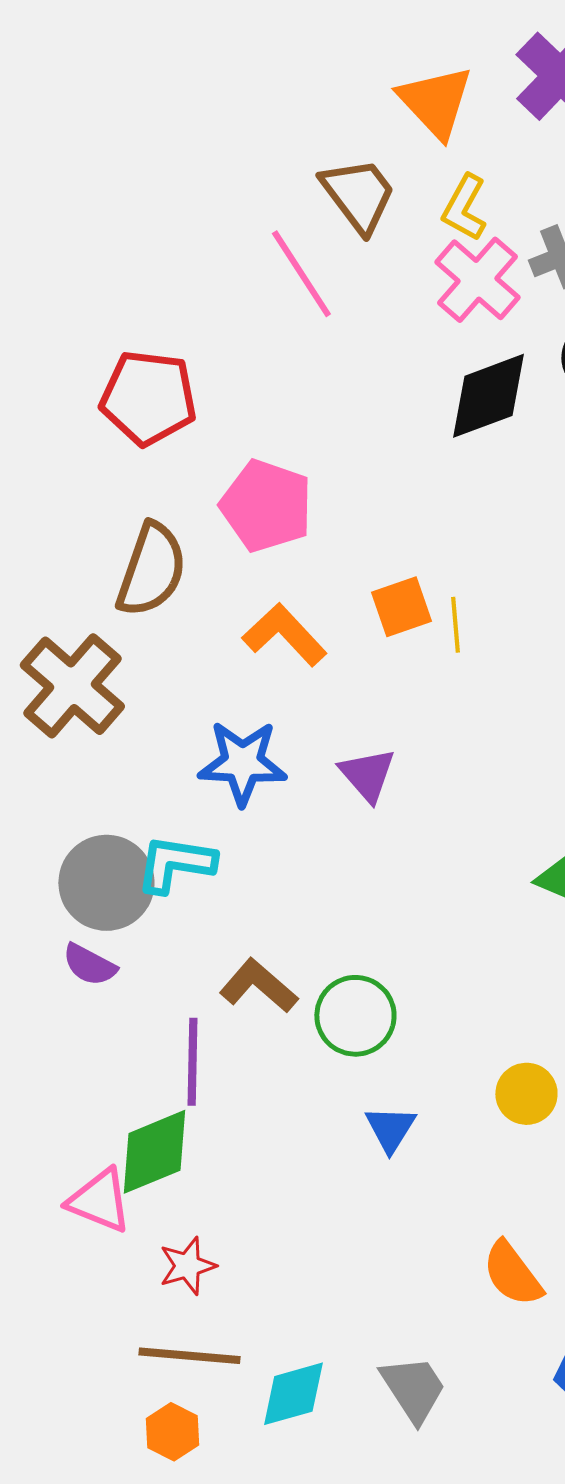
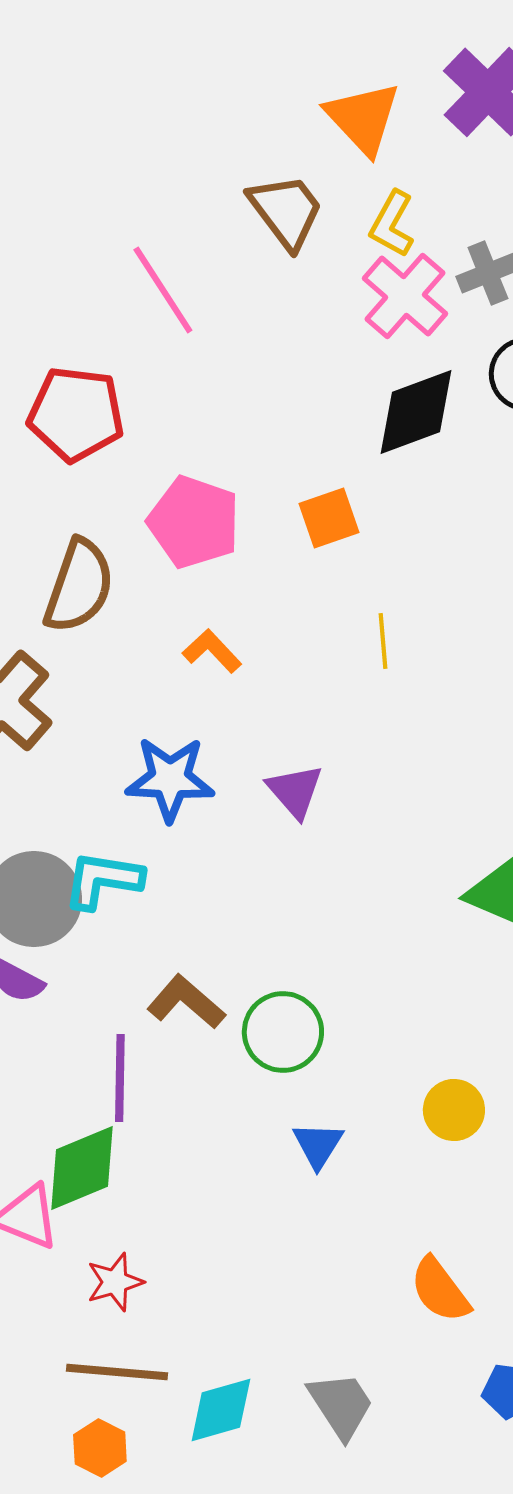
pink line: (301, 274) -> (163, 290), moved
orange square: (401, 607) -> (329, 518), moved
orange L-shape: (284, 635) -> (212, 651), size x0.7

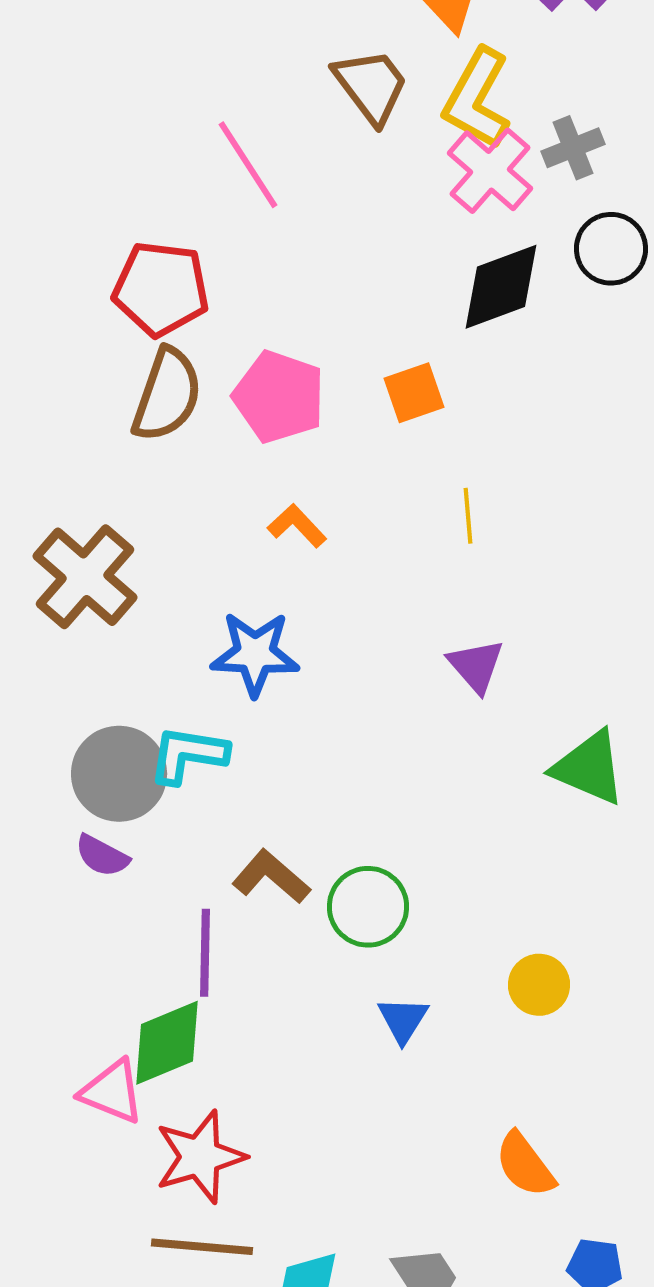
yellow L-shape: (392, 224) -> (477, 99), size x1.5
brown semicircle: (79, 586) -> (167, 395), moved
purple triangle: (295, 791) -> (476, 666), moved
red star: (115, 1282) -> (200, 1157), size x1.6

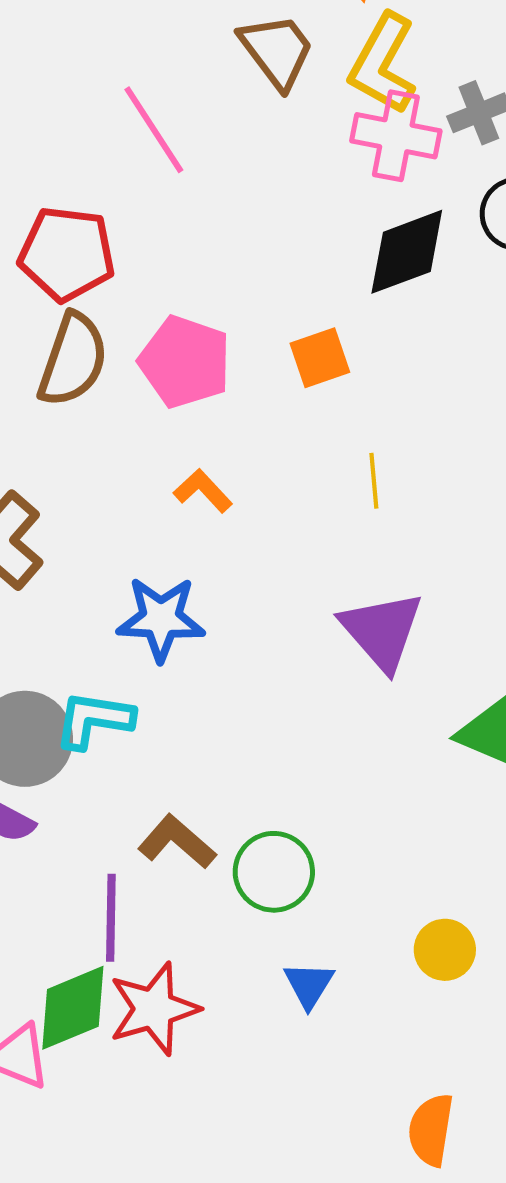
pink cross: (490, 171) -> (396, 136), turned -30
purple triangle: (476, 666) -> (382, 631), size x1.5
red star: (200, 1157) -> (154, 1009), moved
orange semicircle: (525, 1165) -> (431, 1130), turned 46

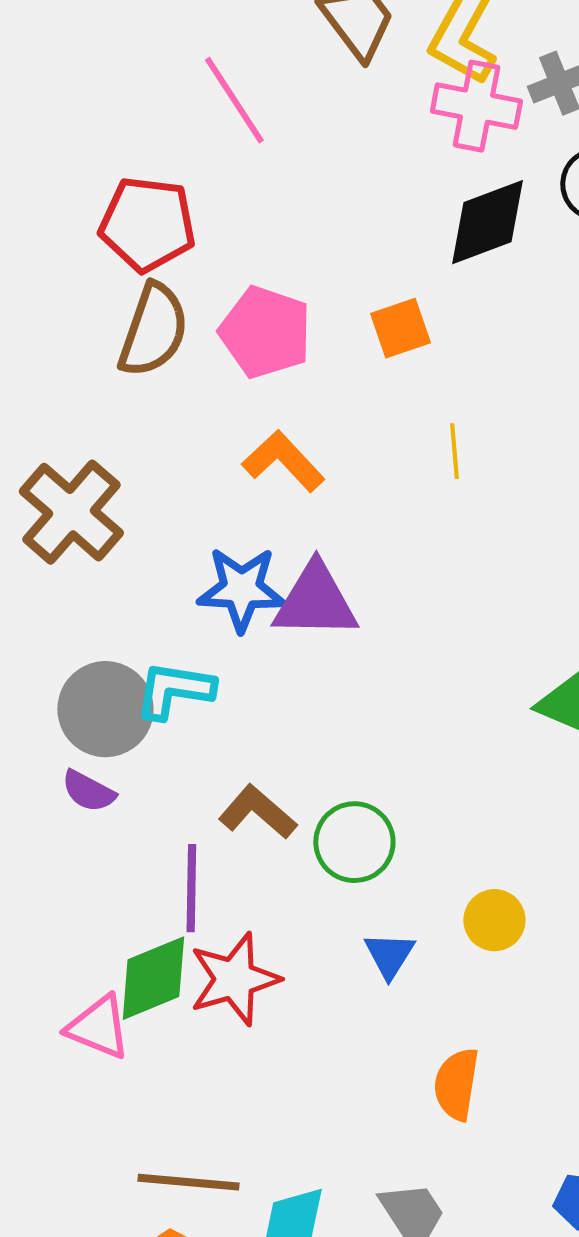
orange L-shape: (203, 491) -> (283, 461), size x1.4
purple triangle: (382, 631) -> (315, 601), moved, turned -48
yellow circle: (445, 950) -> (494, 920), moved
orange semicircle: (431, 1130) -> (456, 1084), moved

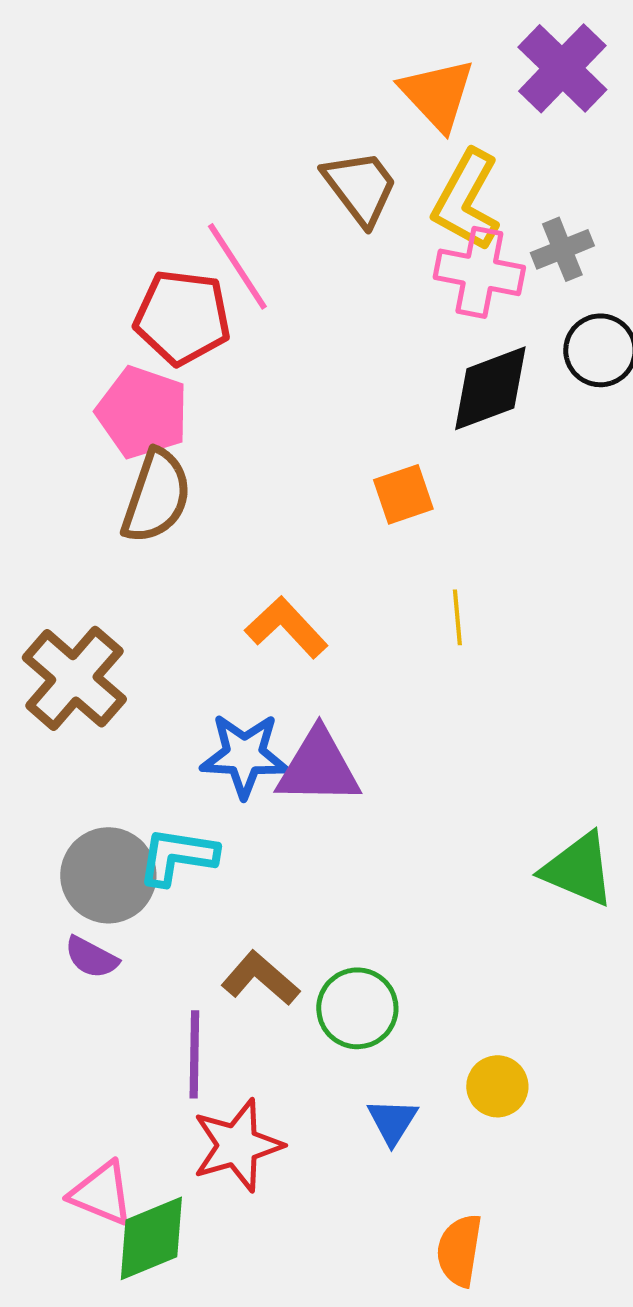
red pentagon: (147, 224) -> (182, 317), moved
pink pentagon: (265, 332) -> (142, 412), moved
green diamond: (153, 978) -> (151, 1238), moved

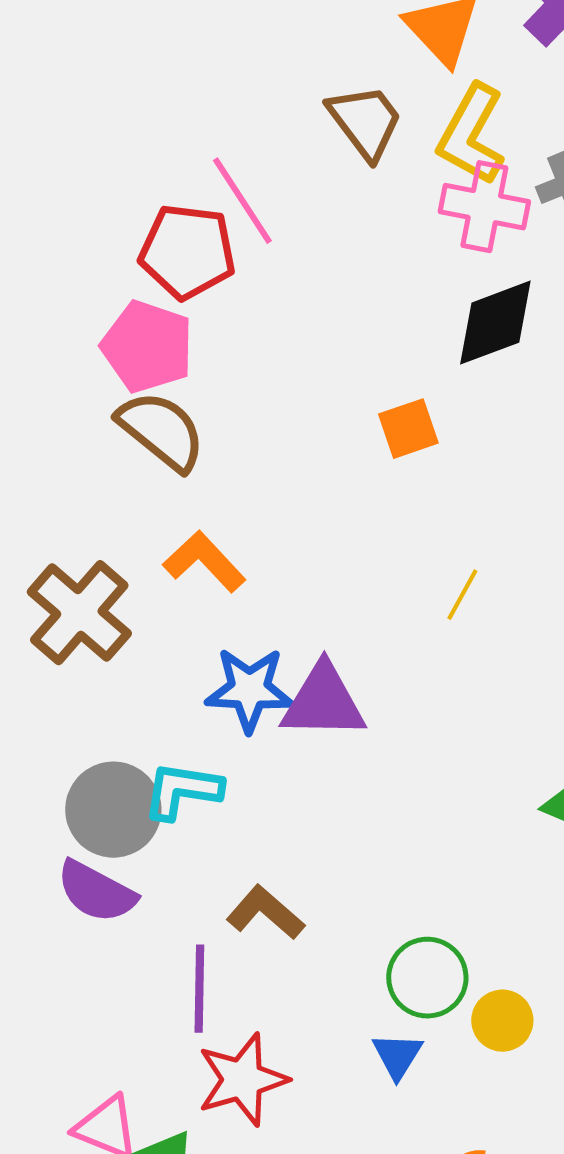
brown semicircle: (156, 496) -> (161, 431), turned -70
yellow line: (457, 617) -> (462, 595), moved, turned 34
orange L-shape: (286, 627) -> (204, 562), moved
purple semicircle: (91, 957) -> (96, 892), size x1.5
green circle: (357, 1008) -> (427, 978), moved

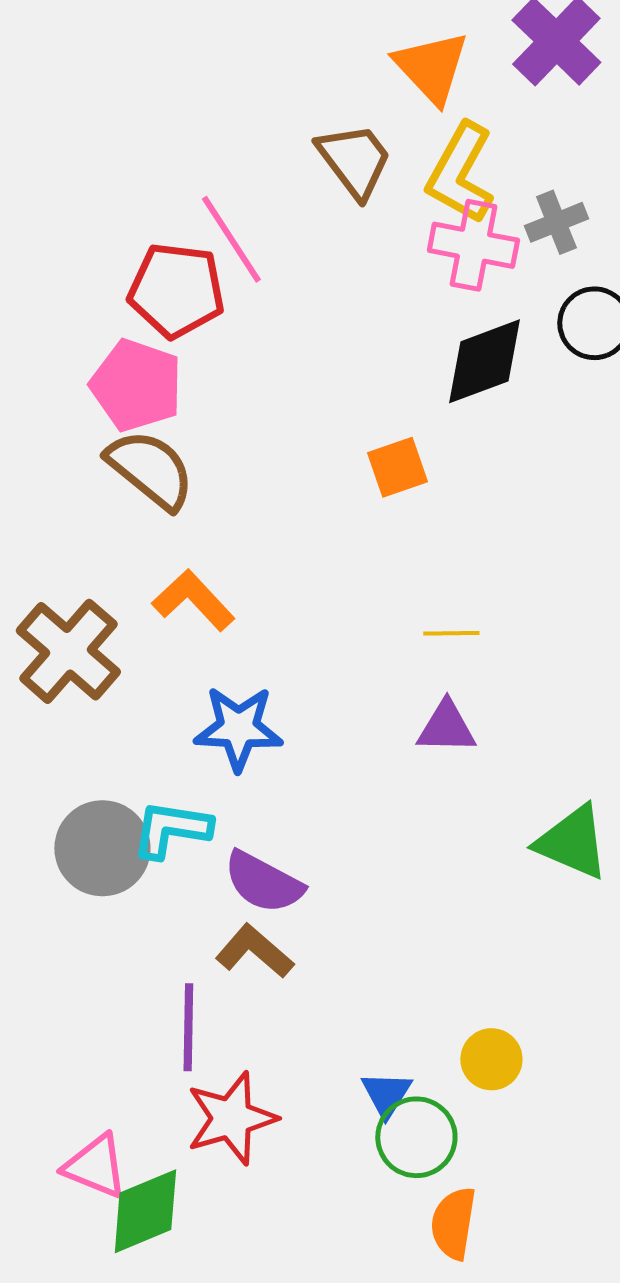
yellow line: (462, 595) -> (451, 633), turned 60
purple triangle: (323, 702) -> (446, 727), moved, size x0.7
purple semicircle: (96, 892) -> (263, 882), moved
green circle: (427, 978) -> (416, 1137), moved

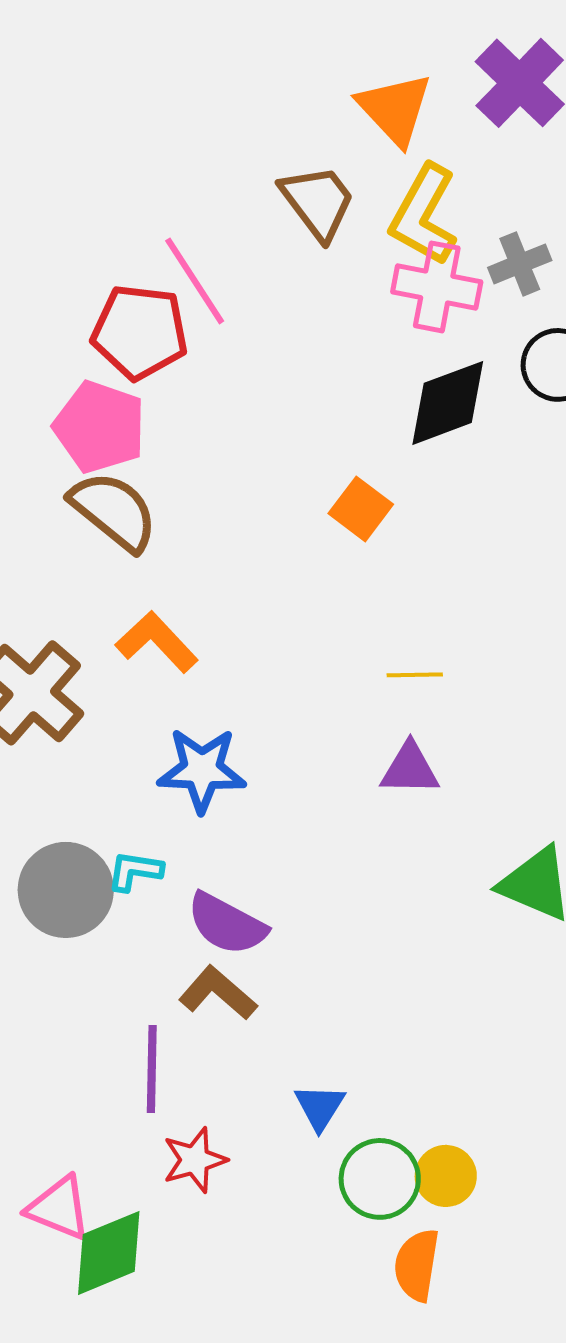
orange square: (397, 467) -> (361, 509), turned -34
cyan L-shape: (171, 829) -> (135, 871), size x0.7
yellow circle: (491, 1059) -> (446, 1176), moved
blue triangle: (386, 1094) -> (320, 1107), moved
red star: (231, 1118) -> (195, 1160), size x0.7

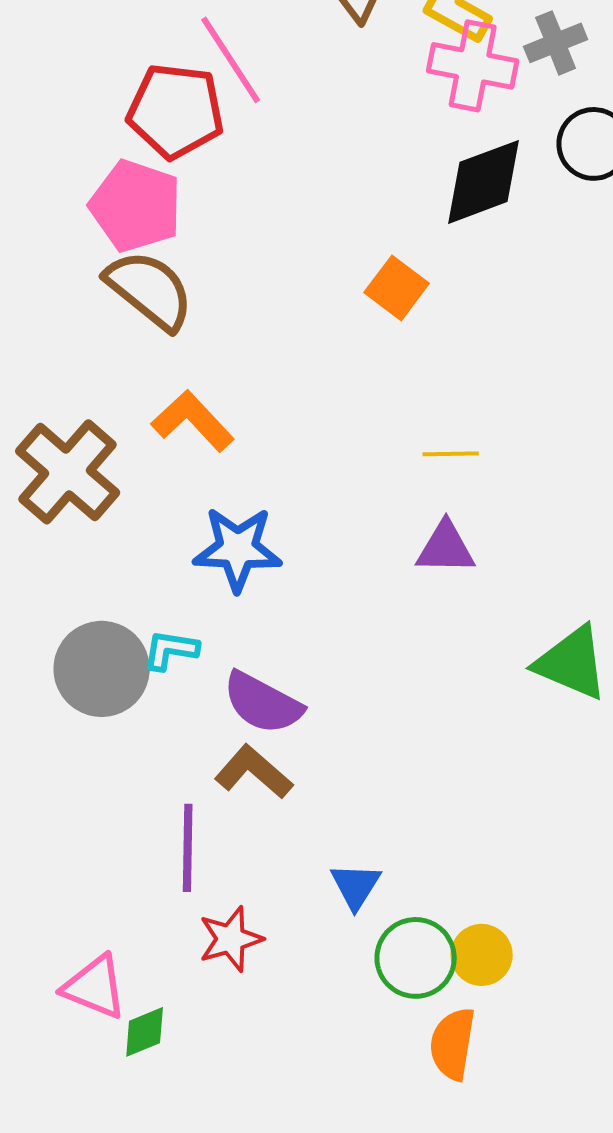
green diamond: (109, 1253) -> (145, 1032), size x0.6

